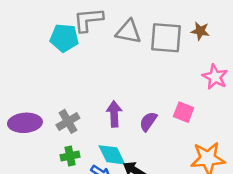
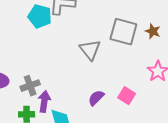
gray triangle: (128, 32) -> (90, 50), moved, turned 30
purple arrow: (114, 114) -> (44, 101), moved

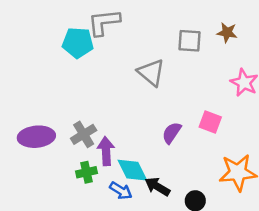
gray square: (123, 32) -> (190, 41), size x0.7

